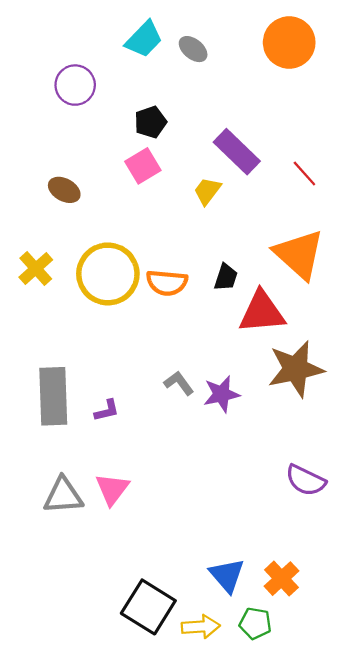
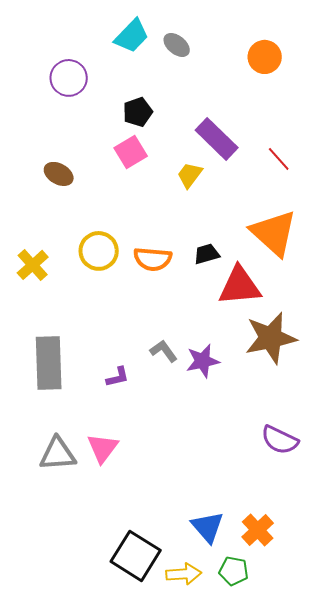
orange circle: (289, 42) -> (265, 57), moved, size x0.7
yellow cross: (36, 268) -> (33, 265), moved
yellow circle: (108, 274) -> (99, 251), size x0.7
black trapezoid: (226, 277) -> (207, 254), turned -124
purple L-shape: (107, 410) -> (118, 377), moved

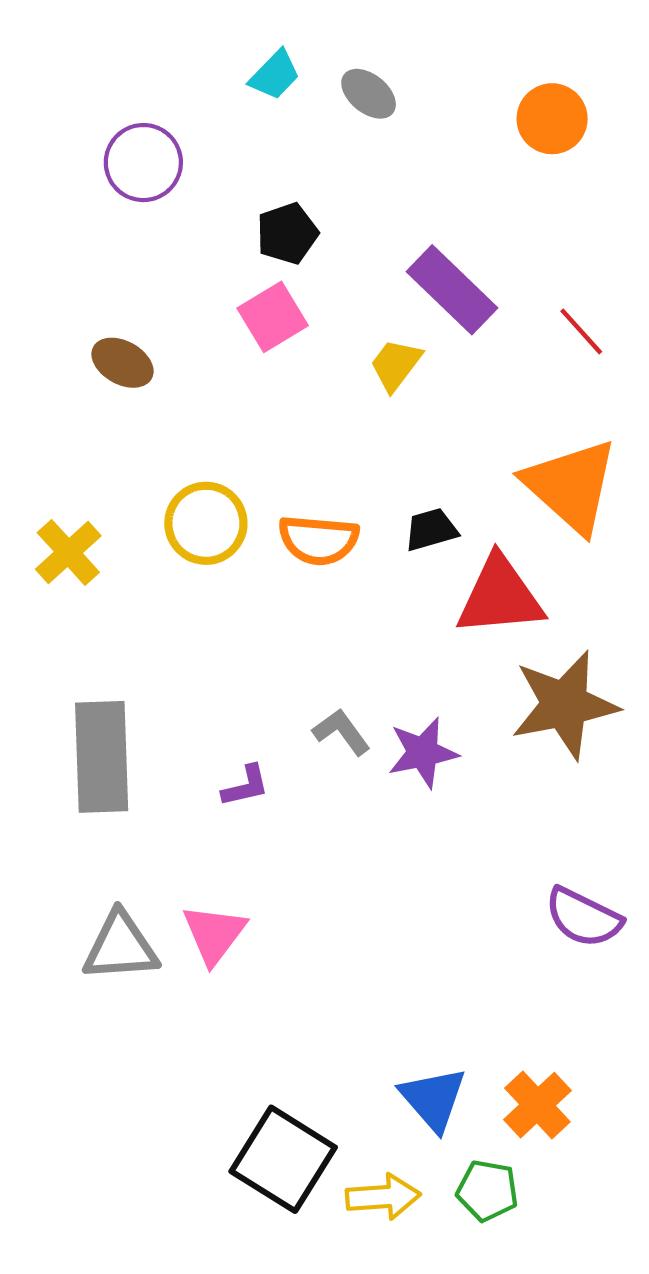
cyan trapezoid: (132, 36) -> (275, 75), size x0.7

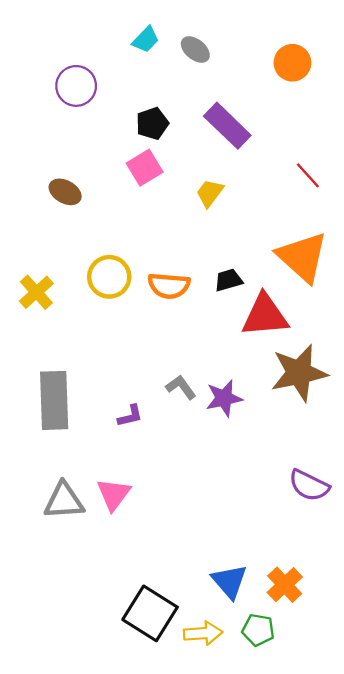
purple rectangle: (452, 290) -> (227, 126), moved

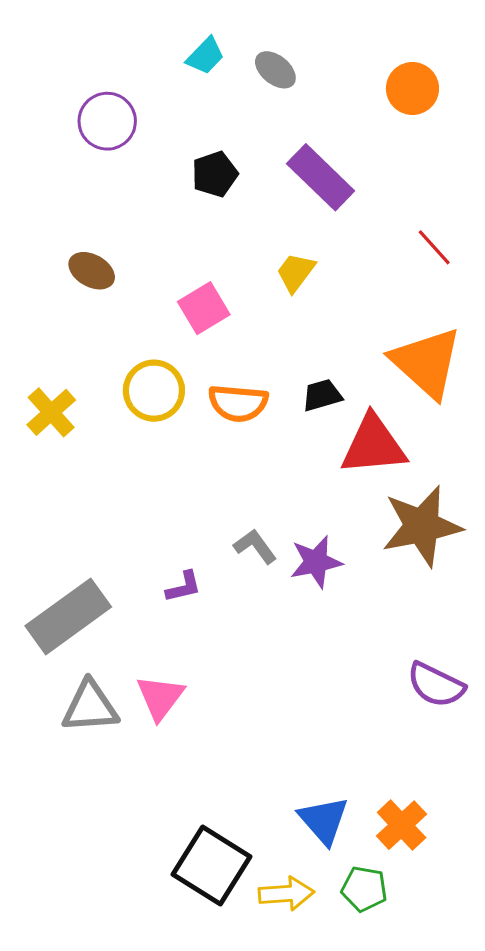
pink square: (145, 168) -> (204, 308), moved
gray rectangle: (54, 400) -> (68, 616), moved, turned 56

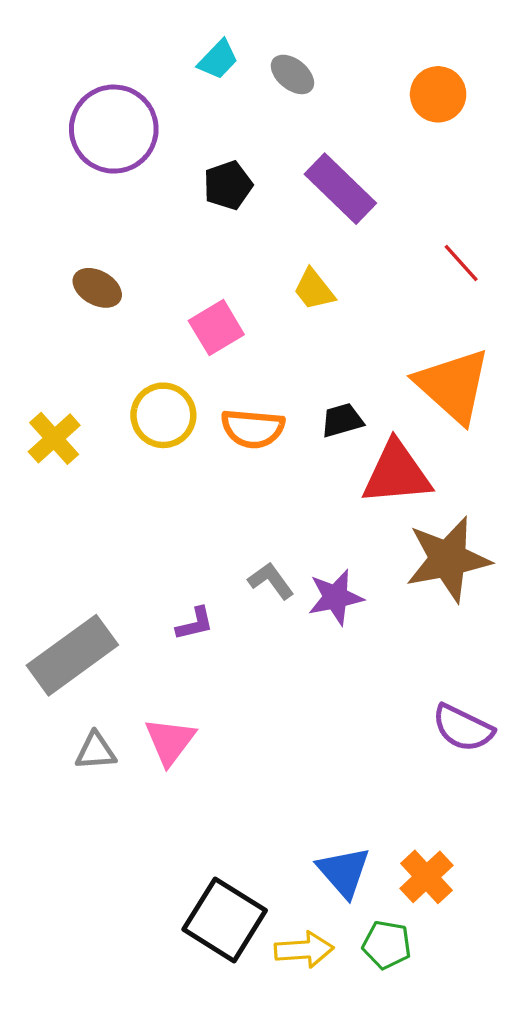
purple circle: (107, 121) -> (114, 129), size x1.4
yellow trapezoid: (296, 272) -> (314, 290), turned -75
gray triangle: (90, 707) -> (96, 751), size x0.7

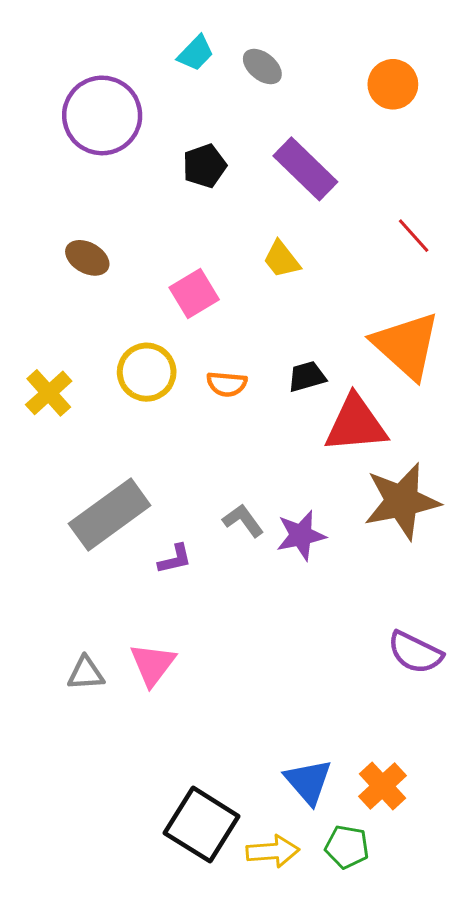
orange semicircle: (253, 429) -> (227, 384), size x0.7
gray rectangle: (72, 655) -> (110, 515), moved

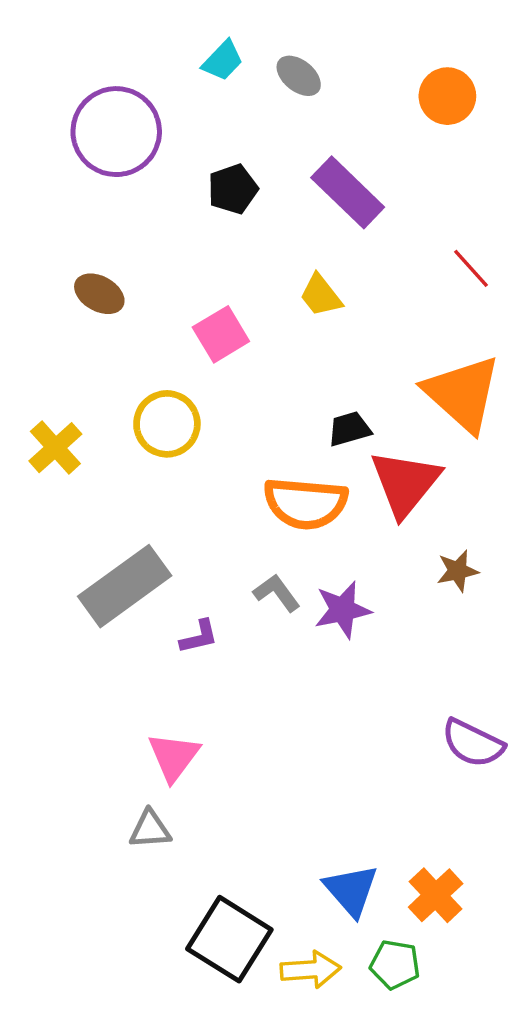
orange semicircle: (227, 384) -> (305, 503), moved, size x1.8
red triangle: (356, 424) -> (405, 483), turned -46
brown star: (402, 501) -> (458, 571), size x0.5
gray triangle: (86, 673) -> (150, 829), moved

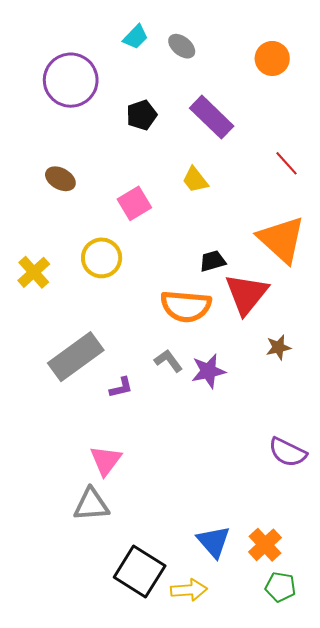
gray triangle: (150, 829) -> (91, 505), size x1.4
green pentagon: (395, 965) -> (280, 587), moved

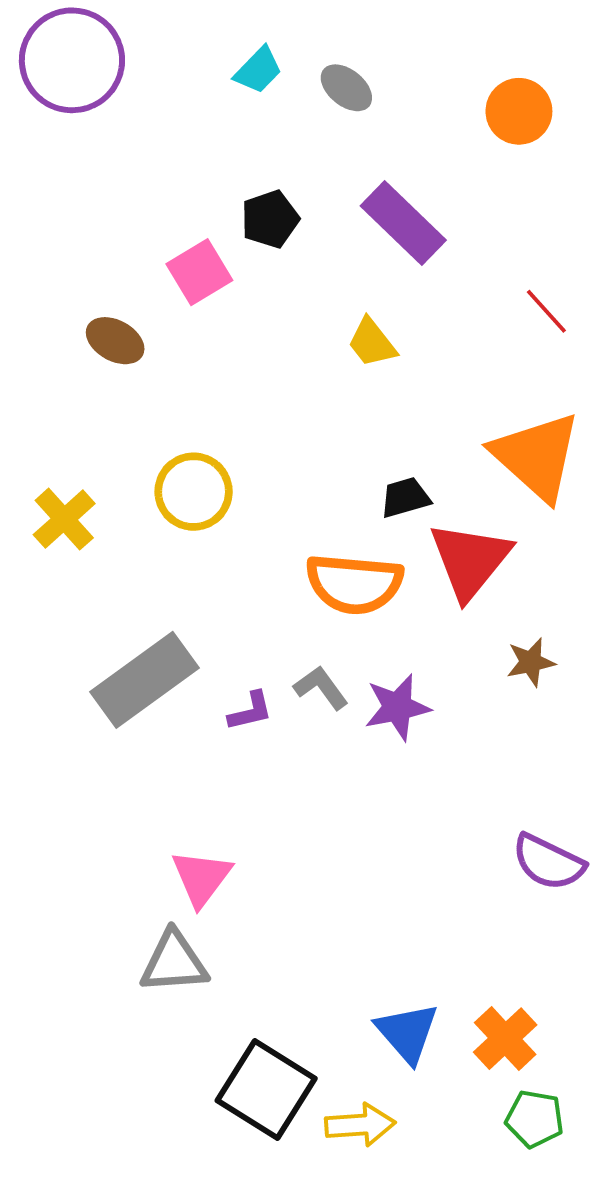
purple circle: (71, 80) -> (72, 60), moved
pink square: (134, 203) -> (199, 272), moved
purple L-shape: (121, 387) -> (250, 711), moved

